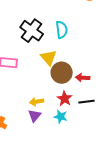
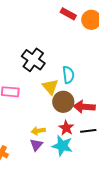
cyan semicircle: (62, 30) -> (68, 75), moved
red arrow: (83, 78) -> (84, 107), size x1.5
cyan star: (61, 117) -> (62, 146), size x1.5

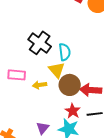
cyan semicircle: (68, 75) -> (65, 52), moved
yellow arrow: (38, 131) -> (40, 85), moved

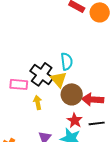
black cross: (40, 43) -> (42, 74), moved
yellow arrow: (40, 85) -> (38, 102), moved, turned 88

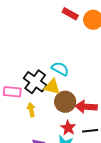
cyan semicircle: (67, 61) -> (60, 69), turned -54
yellow triangle: (59, 79) -> (52, 87), turned -36

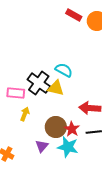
brown circle: (65, 102) -> (56, 127), moved
yellow arrow: (31, 110) -> (25, 114), moved, turned 32

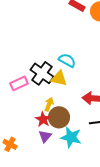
pink rectangle: (16, 93) -> (19, 83), turned -30
yellow arrow: (25, 114) -> (49, 104), moved
red star: (72, 129) -> (43, 119), moved

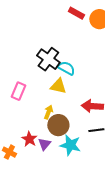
black cross: (42, 73) -> (48, 59), moved
pink rectangle: (19, 83) -> (18, 91), turned -42
red star: (43, 119) -> (29, 139), moved

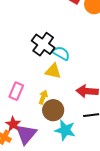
pink rectangle: (18, 91) -> (16, 91), moved
red star: (29, 139) -> (13, 124), moved
purple triangle: (44, 144) -> (26, 134), moved, size x1.6

